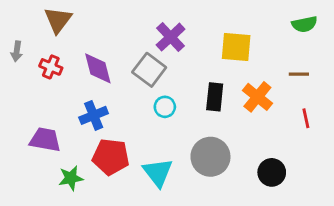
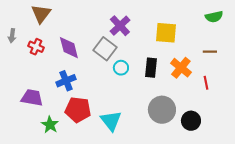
cyan circle: (165, 107) -> (121, 68), moved
red line: (306, 118) -> (206, 83), moved
gray circle: (210, 157) -> (162, 110), moved
green star: (71, 178) -> (50, 125), turned -30

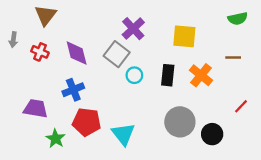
red line: (206, 83) -> (241, 106), moved, turned 56

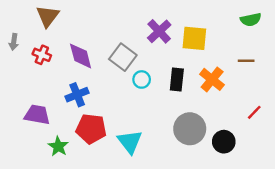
purple cross: (133, 29) -> (159, 31), moved

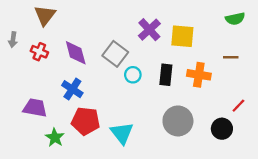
orange cross: (212, 79) -> (199, 75), turned -30
blue cross: (77, 95) -> (72, 89), turned -35
black circle: (224, 142) -> (222, 129), moved

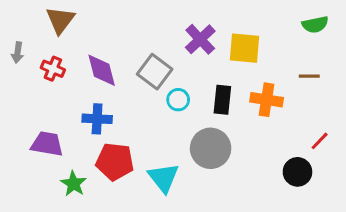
blue cross: (72, 89) -> (97, 119), turned -30
gray circle: (178, 121) -> (211, 148), moved

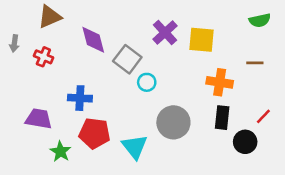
brown triangle: (60, 20) -> (50, 17), turned 30
purple diamond: (102, 70) -> (93, 40), moved
black rectangle: (222, 100) -> (222, 118), moved

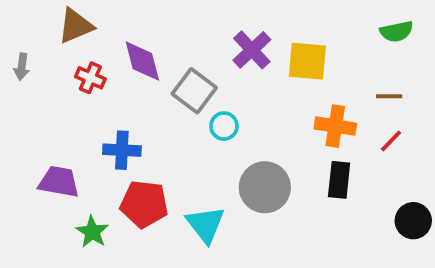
red cross: (43, 57) -> (90, 78), moved
red line: (263, 116) -> (391, 141), moved
black circle: (245, 142) -> (413, 221), moved

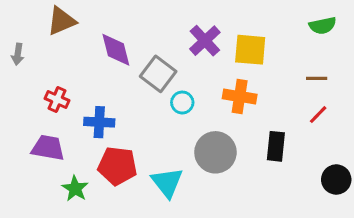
red cross: (90, 78) -> (57, 100), moved
orange cross: (335, 126) -> (240, 96), moved

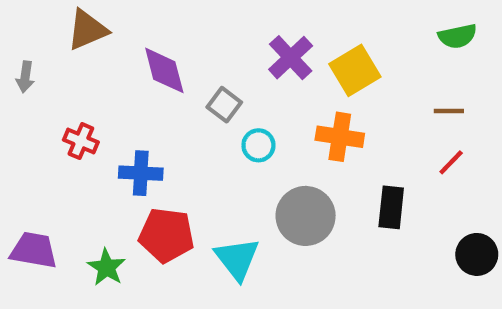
yellow square: (250, 50) -> (355, 70), turned -36
gray square: (158, 74) -> (224, 105), size x0.7
purple trapezoid: (48, 148) -> (34, 250), moved

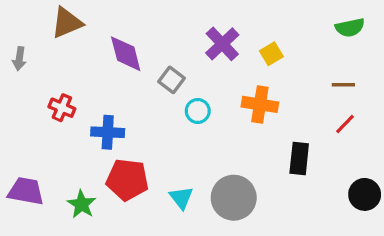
yellow square: (355, 70) -> (271, 54), size x0.6
gray circle: (306, 216) -> (234, 198), moved
cyan triangle: (237, 259) -> (181, 198), size x0.7

